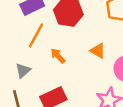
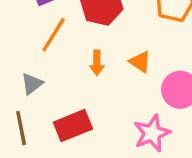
orange arrow: (58, 56) -> (97, 63), moved, turned -140

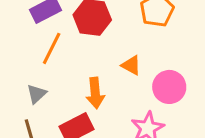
orange arrow: (97, 63) -> (95, 93), moved, size x1.4

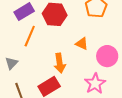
gray triangle: (36, 94) -> (11, 63), moved

